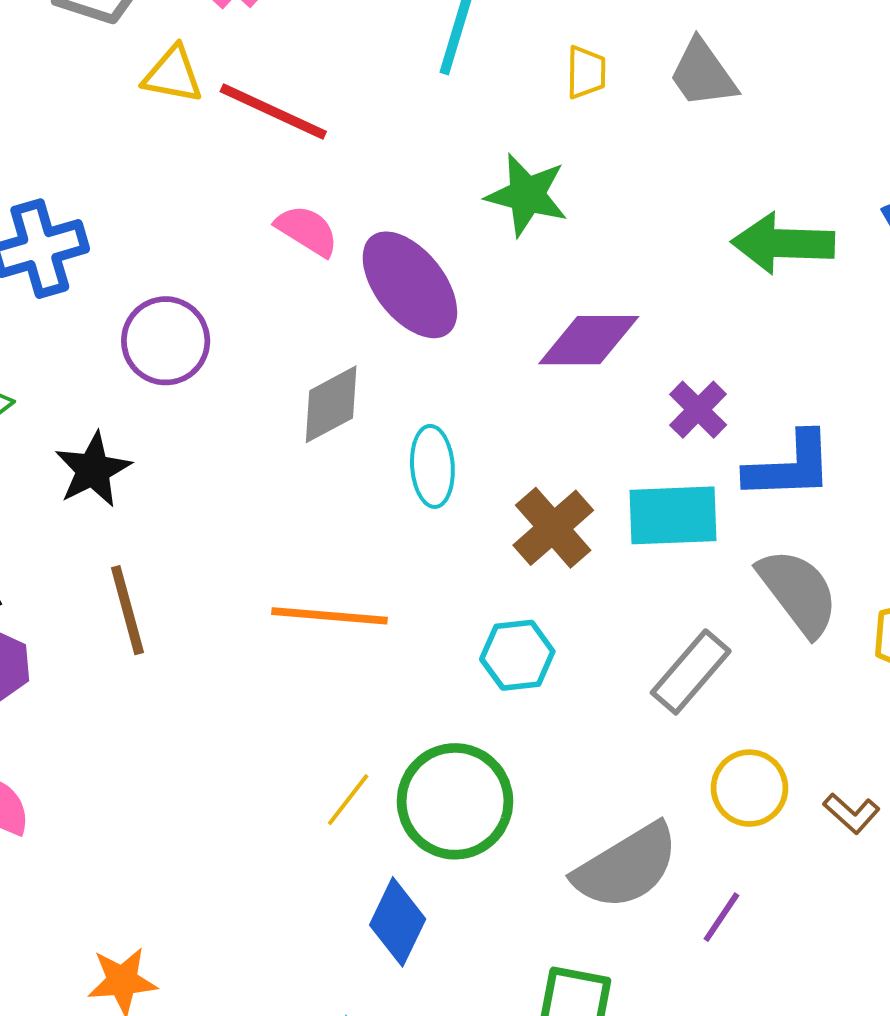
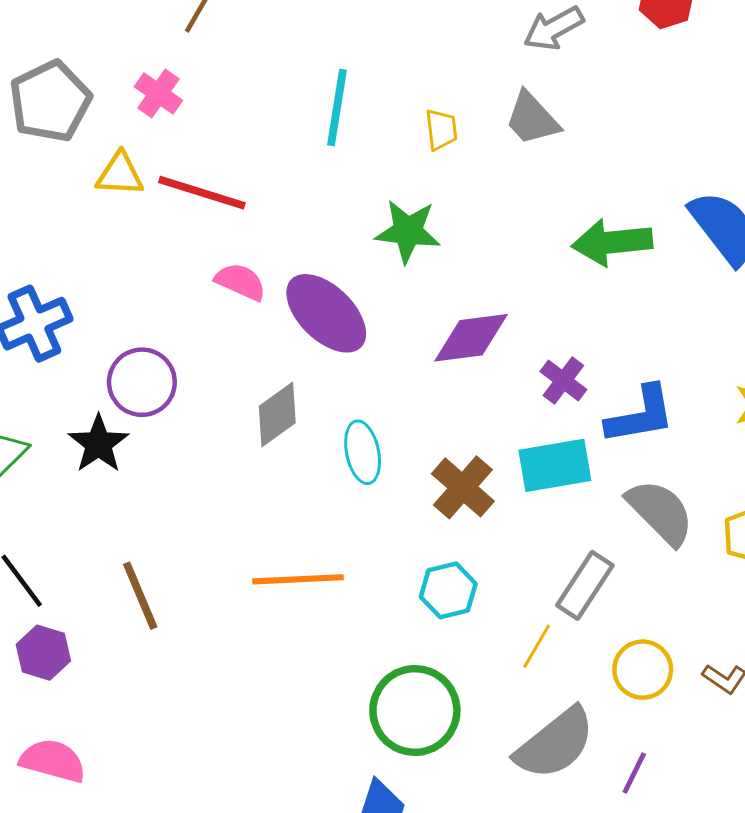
black star: (93, 470) -> (98, 444), moved
yellow line: (348, 800) -> (537, 646), moved

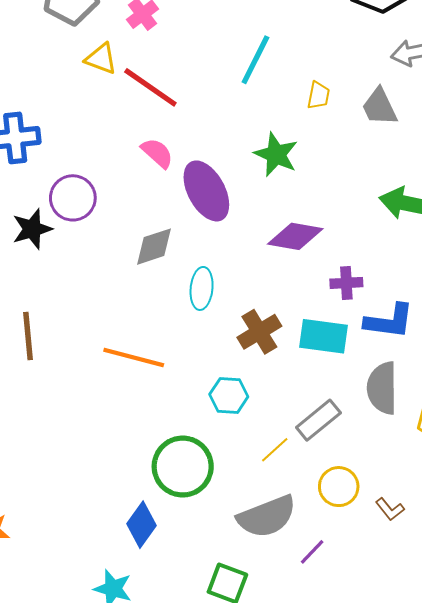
purple cross: (563, 380) -> (346, 283), turned 32
gray semicircle: (660, 512) -> (382, 388), turned -153

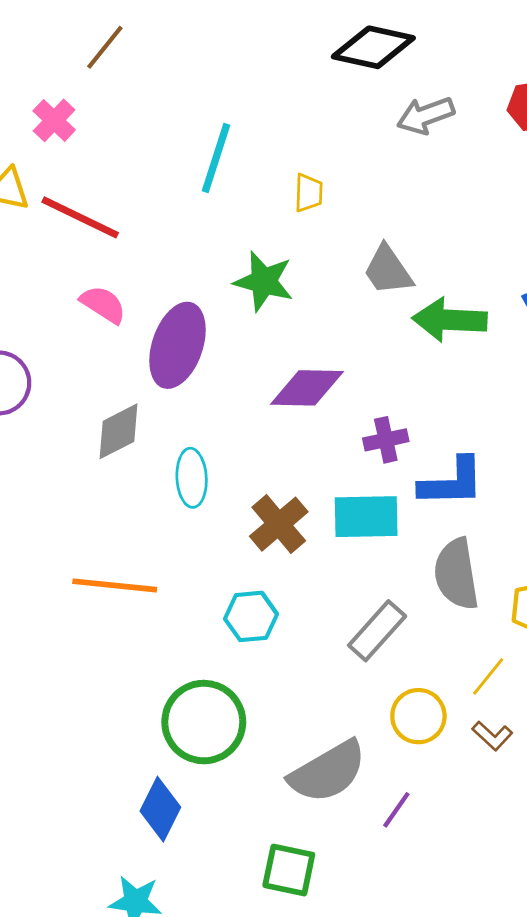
gray trapezoid: (380, 107) -> (388, 270), moved
purple ellipse: (206, 191) -> (177, 345), turned 56
yellow line: (275, 450) -> (488, 676), moved

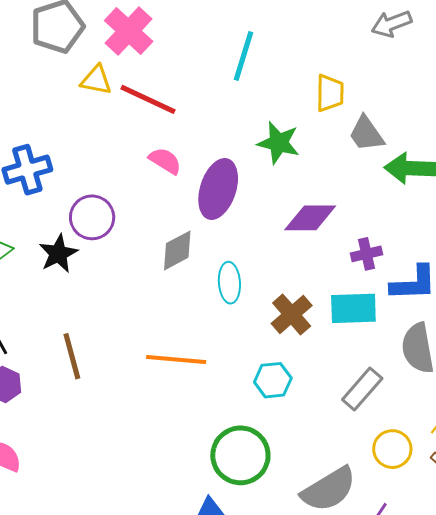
pink cross: (54, 120) -> (129, 31), size x1.6
yellow trapezoid: (309, 193) -> (330, 93), moved, size x1.4

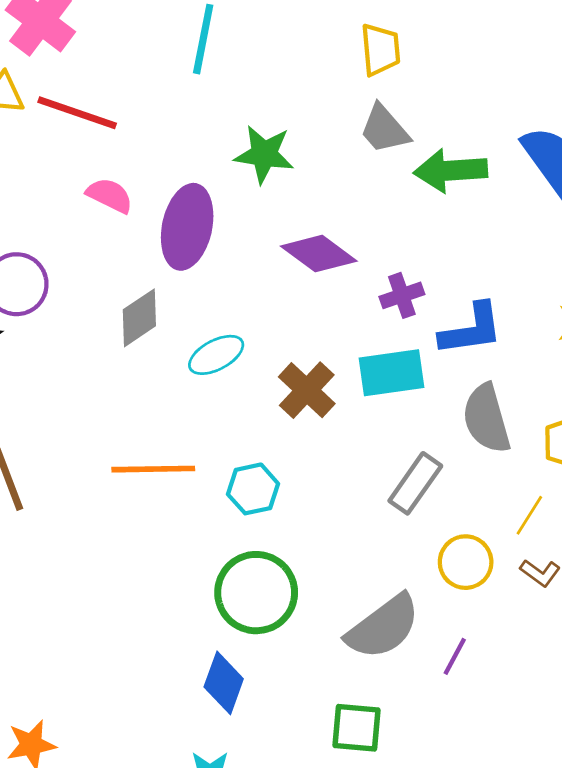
yellow trapezoid: (330, 93) -> (380, 50), moved
purple diamond: (310, 218) -> (319, 254), turned 42
cyan ellipse: (229, 283) -> (216, 355), turned 72
cyan hexagon: (273, 380) -> (253, 489), moved

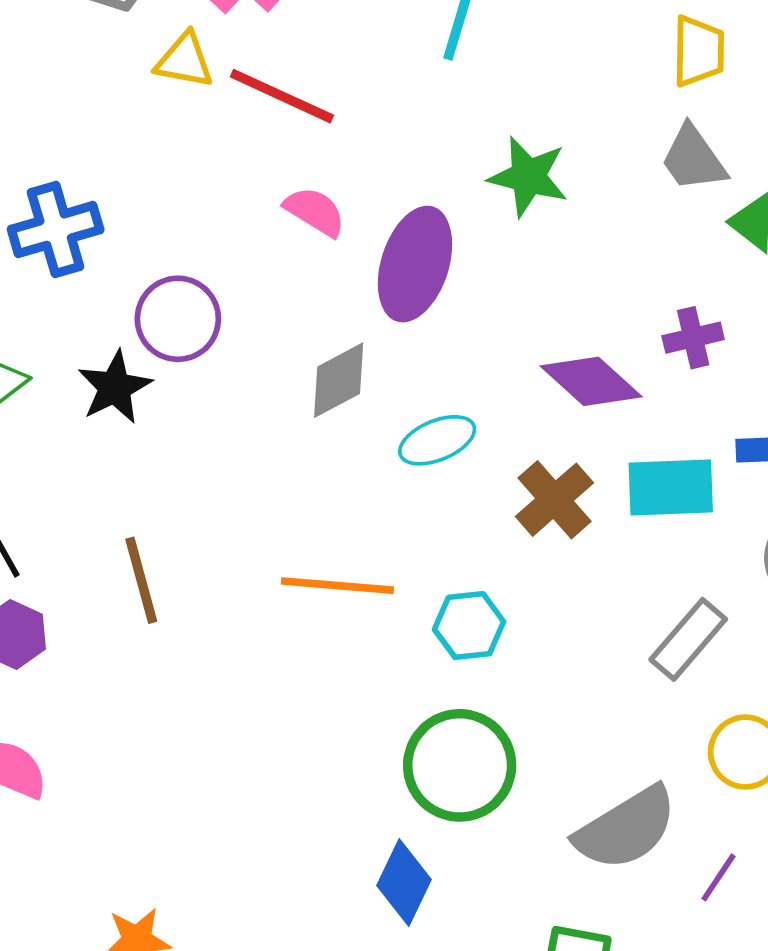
purple diamond: (319, 254) -> (591, 381), moved
purple cross: (402, 295) -> (693, 338), moved

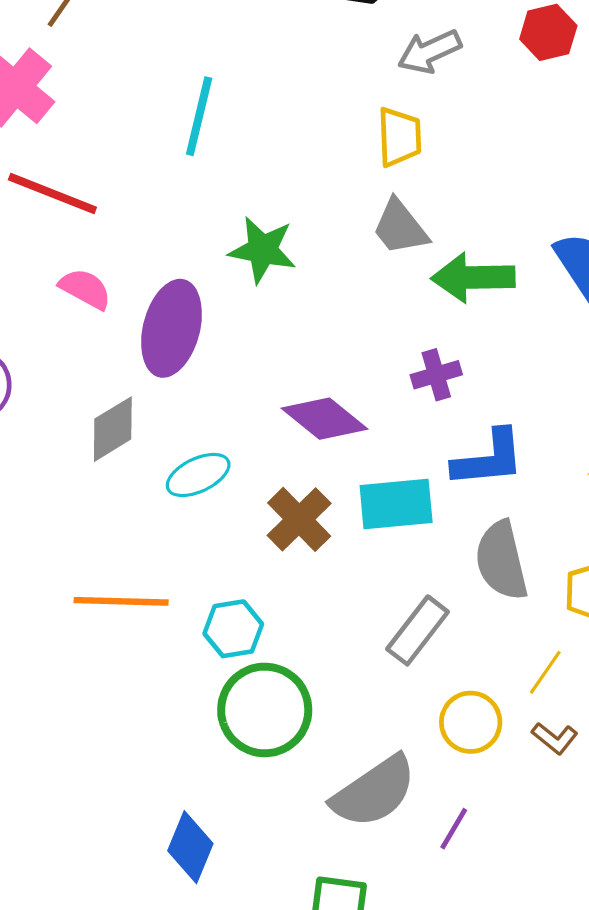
purple cross: (693, 338) -> (436, 375), moved
green circle: (460, 765) -> (265, 710), moved

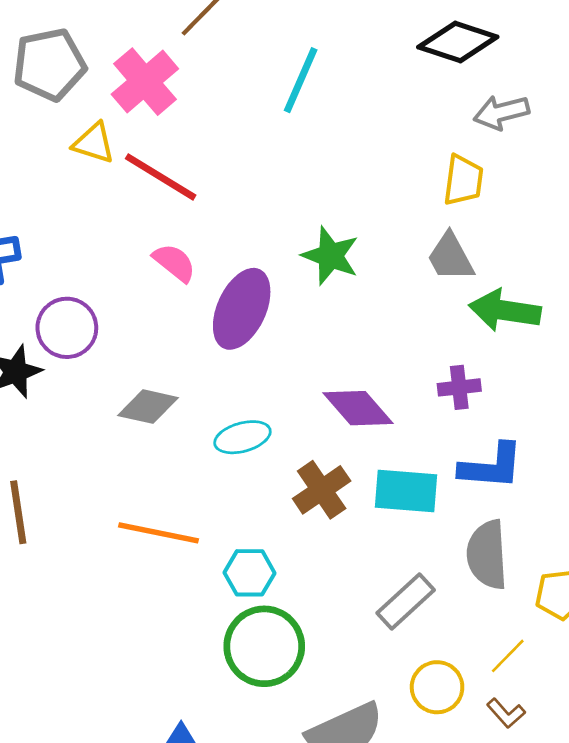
cyan line: (199, 116) -> (301, 80), moved
gray diamond: (113, 429) -> (148, 407), moved, turned 34

